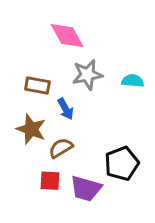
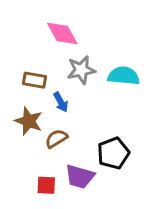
cyan semicircle: (133, 81) -> (124, 76), size x1.5
red square: (50, 181) -> (46, 185), moved

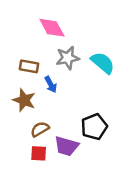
cyan semicircle: (124, 76) -> (103, 63), turned 35
brown semicircle: (56, 139) -> (40, 129), moved

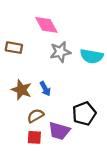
cyan semicircle: (103, 63) -> (92, 56), turned 150
brown rectangle: (29, 66) -> (14, 48), moved
blue arrow: (51, 84) -> (45, 89), moved

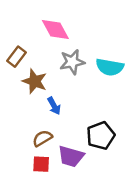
brown rectangle: (14, 48) -> (17, 57), turned -63
brown star: (21, 90) -> (35, 81), moved

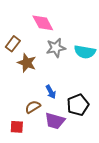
blue arrow: (54, 106) -> (51, 92), moved
red square: (41, 164) -> (17, 127), moved

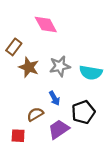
gray star: (56, 48) -> (60, 66), moved
cyan semicircle: (85, 52) -> (91, 73), moved
purple trapezoid: (55, 121) -> (59, 129), turned 130

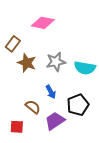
pink diamond: (46, 24) -> (43, 23), turned -50
brown semicircle: (35, 114) -> (33, 107), turned 70

